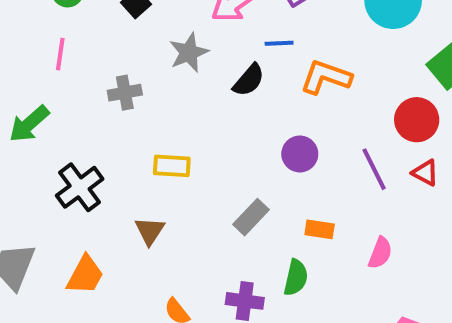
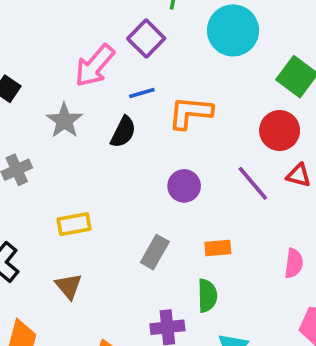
pink semicircle: (380, 253) -> (294, 263), moved

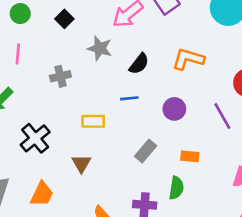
blue line: (142, 93) -> (129, 98), moved
gray star: (64, 121) -> (100, 48), turned -30

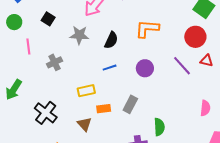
pink line: (18, 54) -> (28, 46), moved
orange rectangle: (190, 156) -> (104, 109), moved

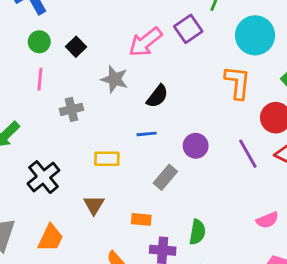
green circle: (14, 22) -> (39, 42), moved
orange L-shape: (147, 29) -> (238, 82), moved, turned 80
gray rectangle: (130, 104) -> (165, 177), moved
pink semicircle: (205, 108) -> (267, 220), turned 49
orange rectangle: (104, 109) -> (141, 219), moved

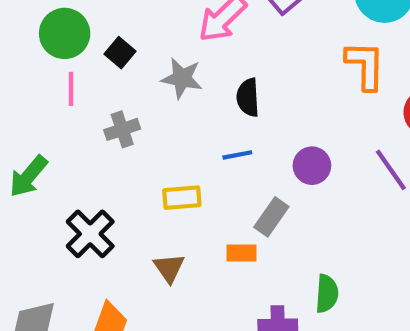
green circle: (39, 42) -> (65, 33), size x1.5
black square: (76, 47) -> (120, 53), moved
black semicircle: (157, 96) -> (248, 97), turned 145
orange rectangle: (141, 219) -> (242, 253), moved

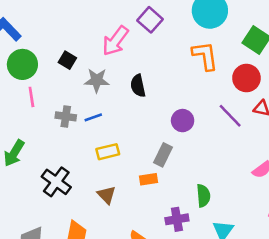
black square: (120, 53) -> (67, 60), moved
gray cross: (122, 129) -> (66, 116), turned 36
blue line: (237, 155) -> (93, 117), moved

